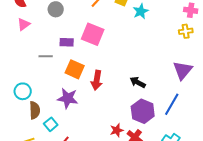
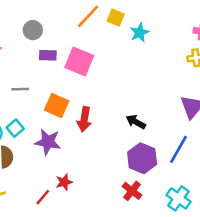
purple rectangle: (67, 42) -> (48, 55), moved
cyan square: (51, 124) -> (15, 128), moved
red star: (117, 130) -> (64, 182), moved

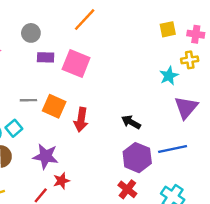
yellow square: (116, 18) -> (168, 29), moved, turned -35
cyan star: (140, 33) -> (169, 76), moved
gray line: (20, 89) -> (28, 100), moved
purple star: (48, 142) -> (46, 156), moved
blue line: (178, 149) -> (173, 149), turned 48

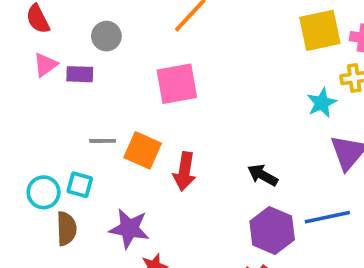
yellow square: (168, 29) -> (320, 30), size x1.6
purple rectangle: (46, 57) -> (80, 74), moved
pink square: (76, 64) -> (177, 84), turned -32
cyan square: (14, 128) -> (80, 185), turned -35

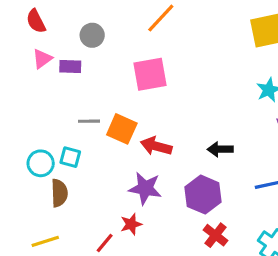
red arrow: (185, 171) -> (156, 146), turned 96
black arrow: (263, 175) -> (220, 149), turned -30
purple star: (129, 229) -> (145, 188), moved
purple hexagon: (272, 230) -> (203, 195), moved

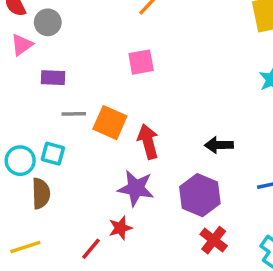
gray circle: (92, 35) -> (48, 22), moved
purple rectangle: (70, 66) -> (53, 78), moved
pink square: (150, 74) -> (141, 62), size x0.7
red arrow: (156, 146) -> (148, 142), turned 60

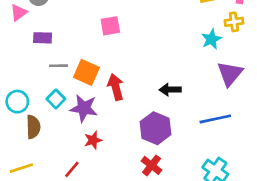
cyan square: (53, 154) -> (56, 99), moved, turned 30
purple star: (136, 188) -> (84, 108), moved
red star: (120, 228) -> (93, 140), moved
red cross: (214, 240) -> (152, 165), moved

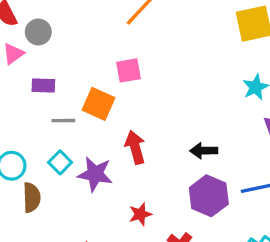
orange square: (86, 72) -> (98, 104), moved
purple hexagon: (156, 128) -> (209, 196), moved
red star: (93, 140) -> (140, 214), moved

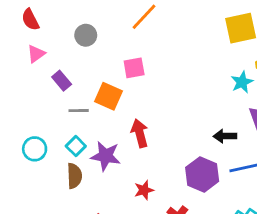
gray circle: (38, 32) -> (86, 35), moved
purple rectangle: (43, 85) -> (62, 81), turned 48
black arrow: (204, 151) -> (225, 136), moved
brown semicircle: (32, 197) -> (74, 176), moved

